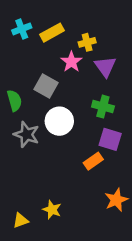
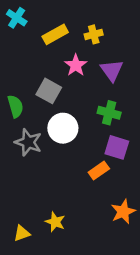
cyan cross: (22, 29) -> (17, 18), moved, turned -36
yellow cross: (87, 42) -> (94, 34), moved

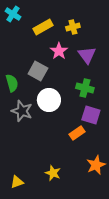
yellow star: (55, 222) -> (53, 173), moved

